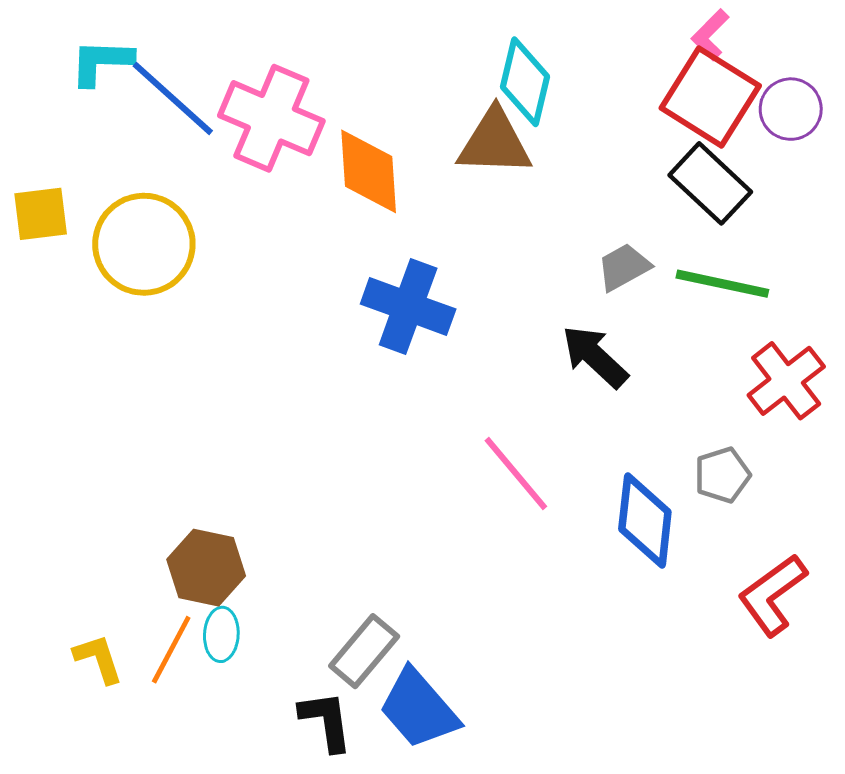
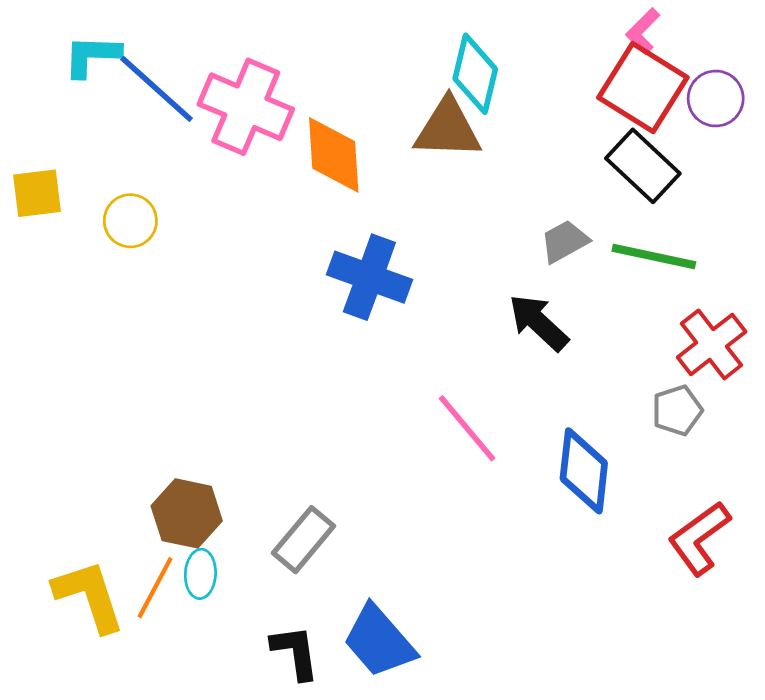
yellow circle: (144, 244) -> (130, 221), size x0.6
gray pentagon: (722, 475) -> (677, 410), moved
gray rectangle: (364, 651) -> (303, 540), moved
yellow L-shape: (98, 659) -> (89, 596), size x1.6

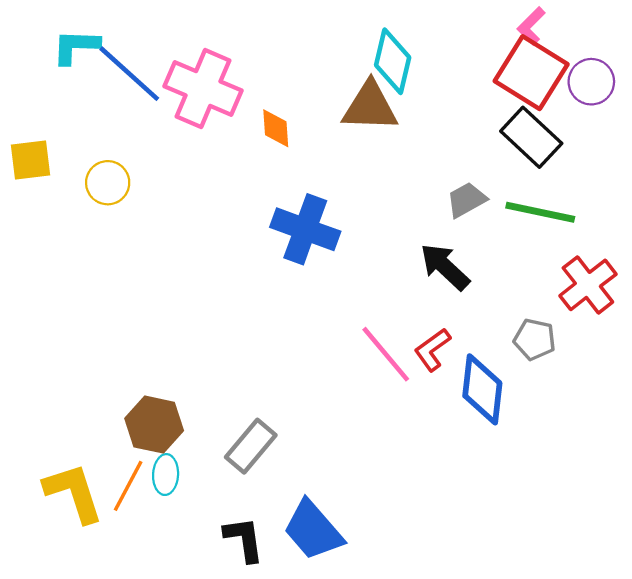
orange diamond: (334, 155) -> (276, 128), size x0.6
gray pentagon: (677, 410) -> (535, 339), moved, turned 30
red L-shape: (699, 538) -> (432, 350), moved, size x0.7

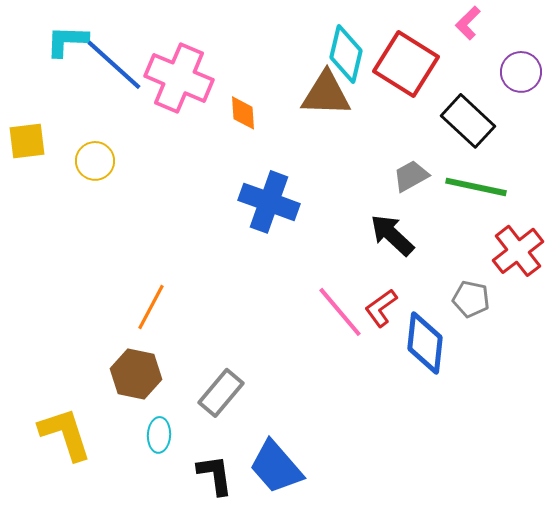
red square: (531, 73) -> (406, 64), moved
cyan ellipse: (166, 475) -> (159, 435), moved
orange line: (128, 486) -> (151, 307), moved

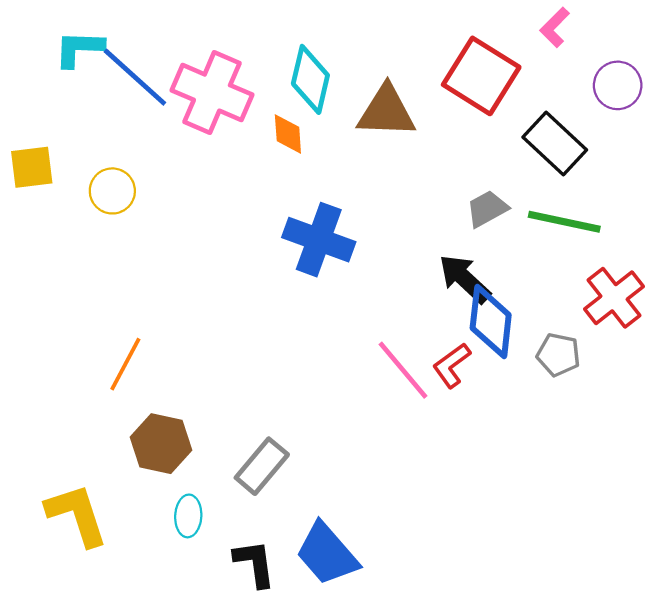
cyan diamond: (346, 54) -> (310, 79), moved
orange line: (151, 307) -> (125, 364), moved
blue diamond: (425, 343) -> (491, 321), moved

